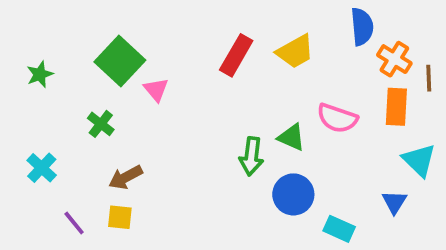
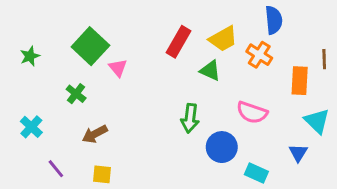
orange cross: (394, 59) -> (259, 55), moved
pink semicircle: (337, 118) -> (252, 112), moved
green triangle: (291, 137) -> (210, 71), moved
yellow square: (120, 217) -> (102, 174), moved

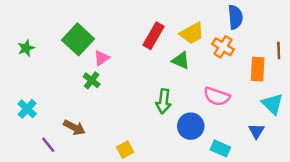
pink triangle: (118, 68) -> (102, 58), turned 35
green cross: (76, 94) -> (92, 80), moved
brown arrow: (95, 134) -> (74, 127), moved, turned -125
yellow square: (102, 174) -> (125, 150), moved, turned -35

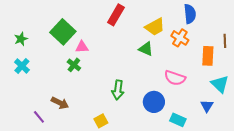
red rectangle: (154, 36) -> (116, 15), moved
pink triangle: (102, 58) -> (82, 47), turned 32
green arrow: (163, 101) -> (118, 90), moved
cyan cross: (27, 109) -> (22, 66), moved

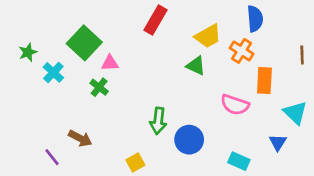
orange rectangle: (208, 56) -> (264, 81), moved
cyan cross: (22, 66) -> (53, 72), moved
blue circle: (154, 102) -> (189, 140), moved

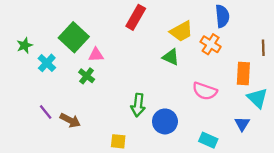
orange rectangle: (264, 81) -> (243, 73), moved
purple line: (52, 157) -> (46, 112), moved
yellow square: (135, 162) -> (118, 141), turned 35

